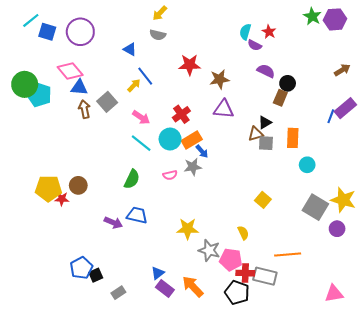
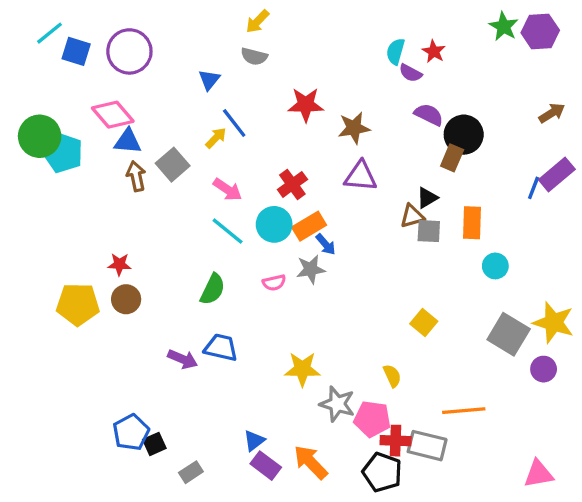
blue triangle: (130, 49) -> (209, 80), turned 40
black circle: (288, 83) -> (464, 135), size x1.5
red star: (62, 199) -> (119, 264), moved

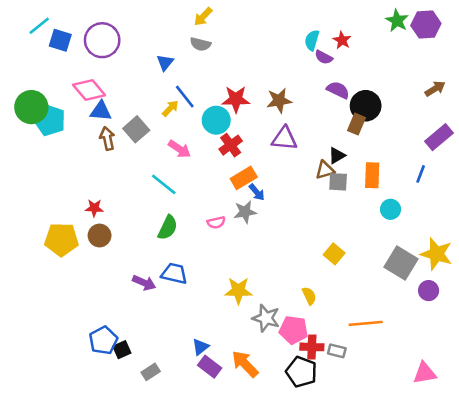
red star: (306, 105) -> (236, 99), moved
blue line: (534, 188) -> (421, 174), moved
cyan circle: (274, 224) -> (216, 120), moved
cyan line: (228, 231) -> (164, 184), moved
gray rectangle: (427, 446) -> (337, 351), size x0.6

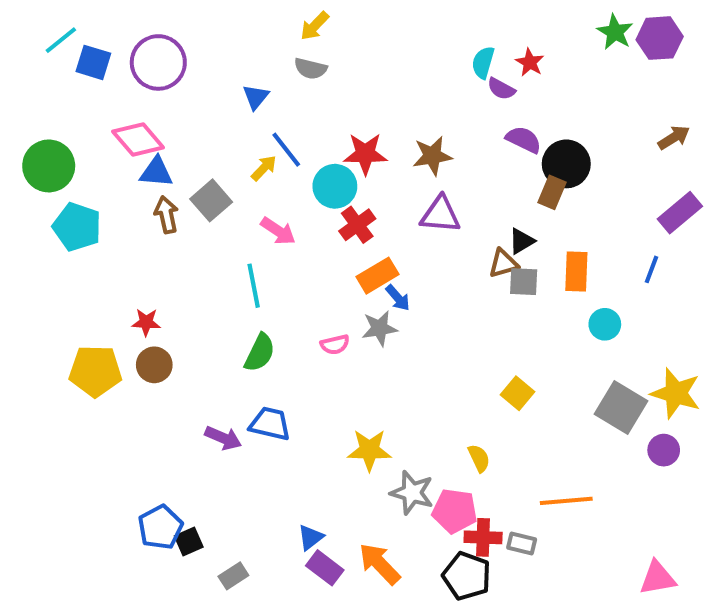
cyan pentagon: (50, 120) -> (77, 227), moved
cyan line: (164, 184) -> (254, 286), turned 40

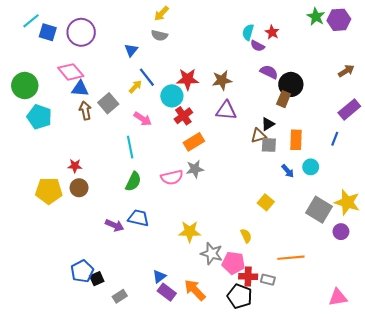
blue arrow: (398, 298) -> (288, 171), moved
pink semicircle: (335, 345) -> (172, 177), size x1.5

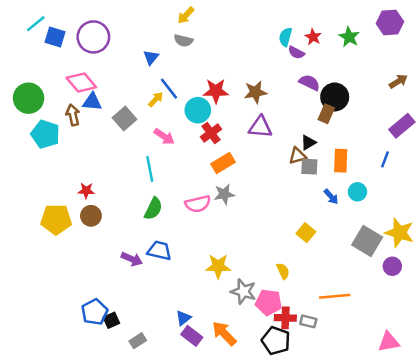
green star: (316, 17) -> (349, 37), moved
brown arrow: (85, 111) -> (73, 115), moved

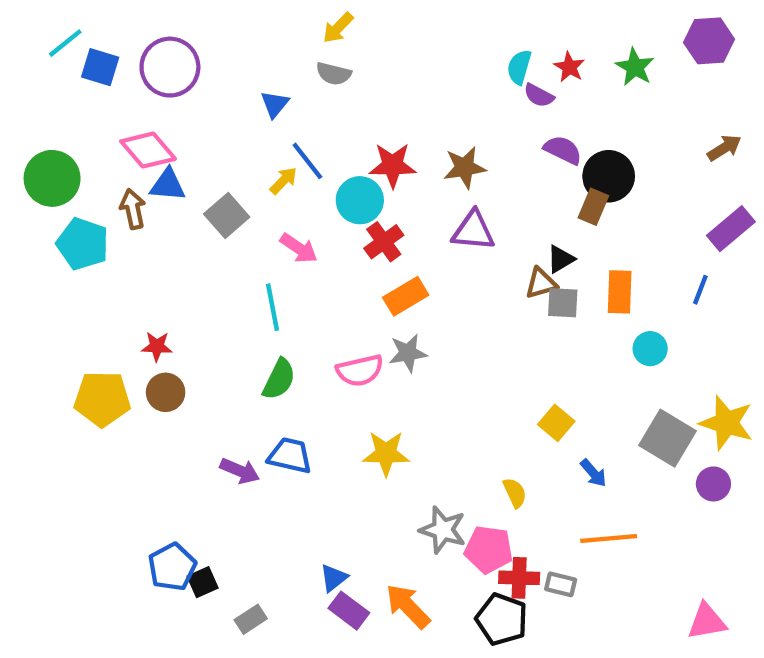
blue arrow: (331, 197) -> (593, 473), moved
yellow star: (218, 266) -> (386, 453), moved

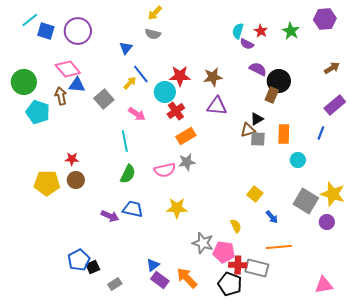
gray rectangle: (561, 584) -> (257, 268), size x1.6

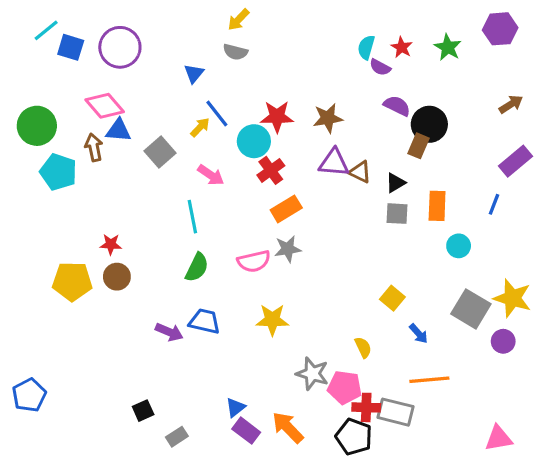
brown triangle: (248, 130) -> (360, 172), moved, turned 42
blue pentagon: (79, 260) -> (29, 395), moved

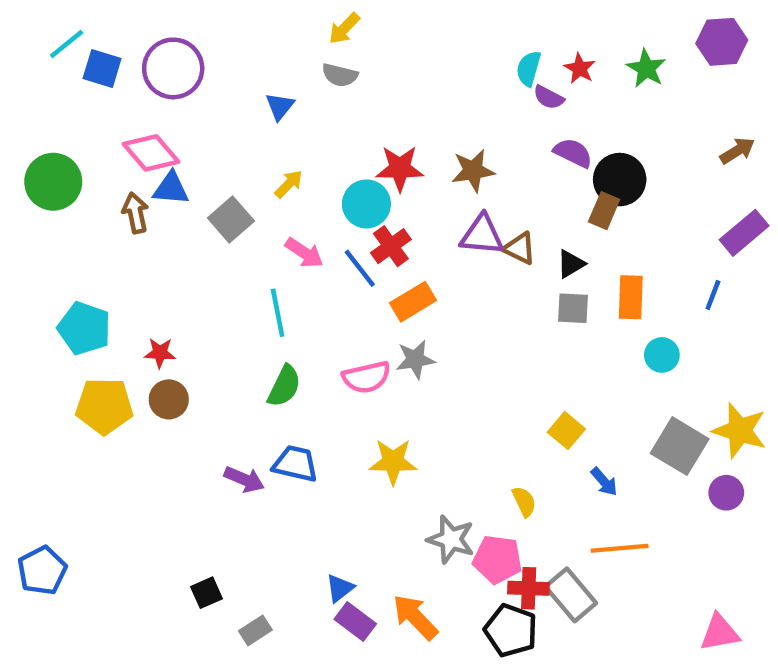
blue line: (217, 113) -> (360, 268), moved
cyan pentagon: (58, 172) -> (84, 328), moved
gray rectangle: (395, 412) -> (571, 595), turned 36

